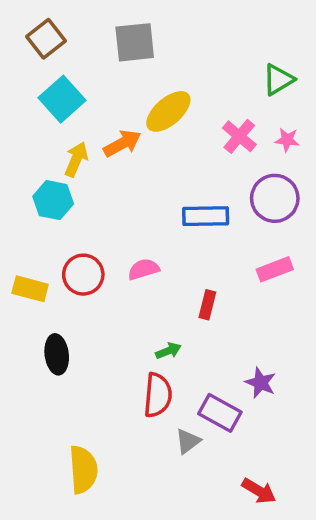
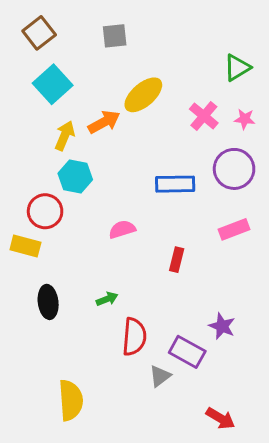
gray square: (135, 42) -> (115, 36), size x0.7
cyan hexagon: (53, 200) -> (75, 176), moved
red circle: (83, 275) -> (45, 211), moved
green arrow: (168, 351) -> (107, 299), moved

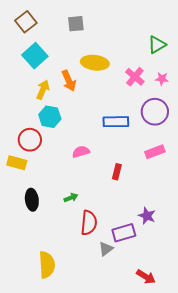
yellow ellipse: (143, 95) -> (95, 63), turned 48
orange arrow: (104, 122) -> (69, 81), turned 95
purple rectangle: (187, 352) -> (124, 233), turned -45

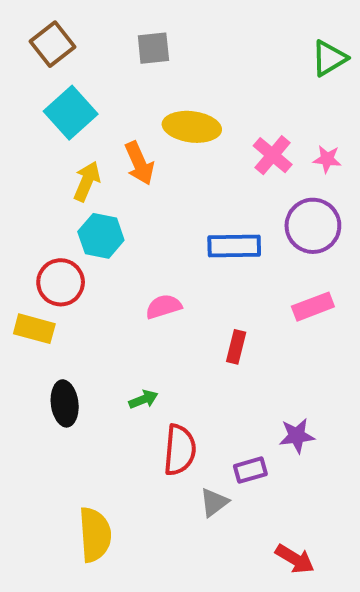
green triangle: (157, 45) -> (329, 58), moved
purple star: (147, 216) -> (297, 436), turned -30
purple rectangle: (124, 233) -> (250, 470), size x0.7

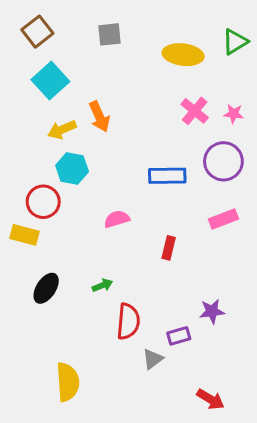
yellow ellipse: (192, 127) -> (183, 55), moved
yellow arrow: (87, 181) -> (62, 130), turned -136
black ellipse: (65, 403) -> (46, 288), turned 40

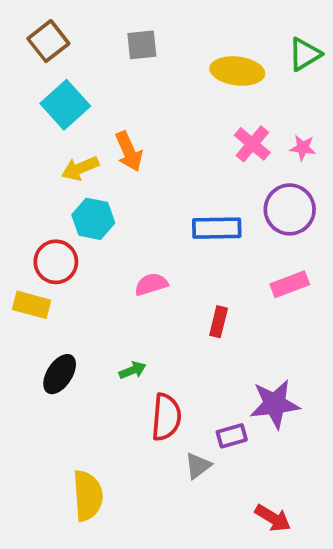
purple star: (212, 311) -> (275, 404), size x1.5

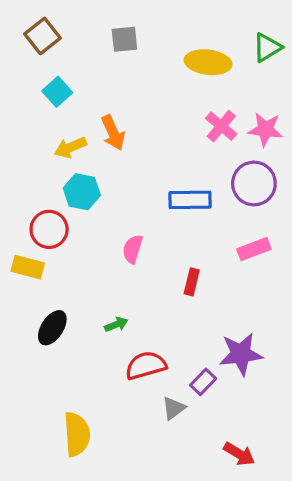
cyan square: (65, 105) -> (57, 92), size x0.7
pink star: (303, 148) -> (265, 129), size x1.5
pink semicircle: (151, 284) -> (133, 249), turned -56
red semicircle: (166, 417) -> (146, 365), turned -111
purple rectangle: (232, 436) -> (203, 382), turned -30

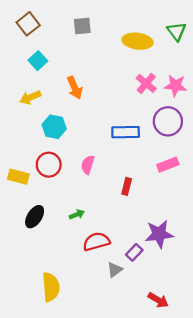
green triangle: (267, 47) -> (177, 31), turned -36
yellow arrow: (70, 147) -> (30, 97), moved
red circle: (49, 229) -> (49, 165), moved

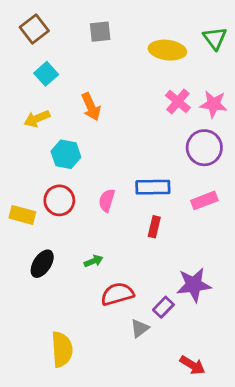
blue rectangle: (126, 132) -> (153, 187), moved

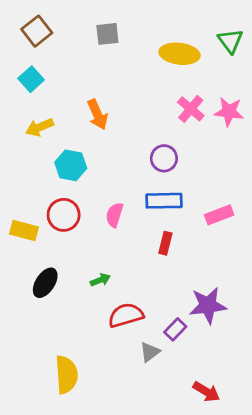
cyan square: (46, 74) -> (31, 79), moved
purple circle: (204, 148) -> (164, 158), moved, size x0.7

